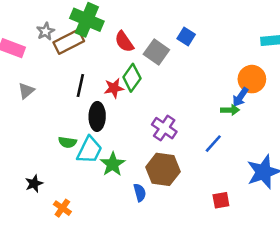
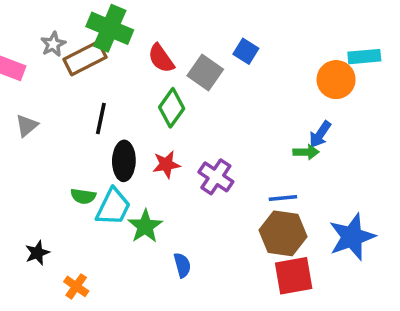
orange circle: (252, 79) -> (336, 80), moved
red star: (114, 88) -> (166, 164), moved
blue line: (213, 144) -> (283, 198), turned 42
brown hexagon: (163, 169) -> (283, 233), moved
red square: (221, 200) -> (294, 276), size x1.6

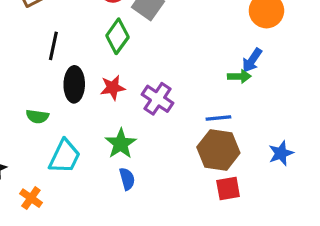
cyan trapezoid: (113, 207) -> (65, 156), moved
green star: (145, 226) -> (121, 144), moved
blue star: (352, 237) -> (281, 153), size x0.6
red square: (294, 276) -> (228, 188), size x0.7

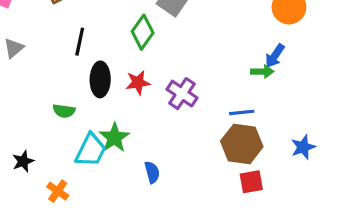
green star: (121, 144) -> (114, 138), moved

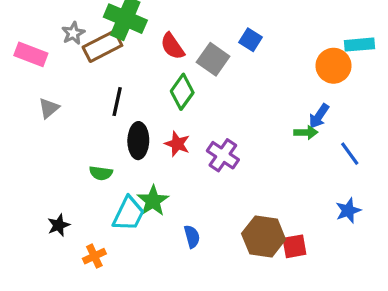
red star: (138, 83) -> (177, 144), turned 30
blue line: (242, 112) -> (350, 154), moved, turned 60
brown hexagon: (242, 144) -> (264, 237), moved
orange cross: (58, 191) -> (94, 256), turned 30

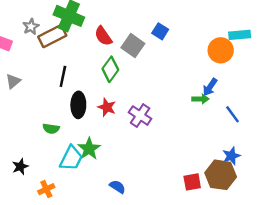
blue semicircle: (192, 237) -> (117, 187), moved, turned -42
brown hexagon: (264, 237) -> (221, 175), moved

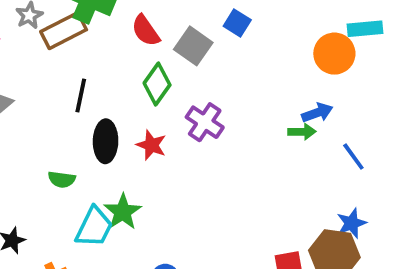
blue arrow: (210, 87) -> (317, 113), turned -144
purple cross: (140, 116) -> (205, 122), moved

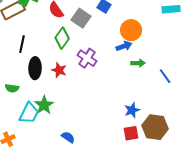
orange circle: (334, 54) -> (131, 30), moved
blue arrow: (317, 113) -> (124, 46), moved
blue star: (352, 223) -> (132, 110), moved

